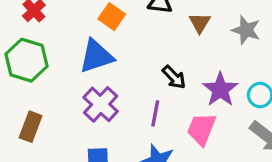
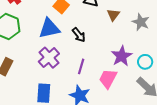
black arrow: (174, 77) -> (79, 35), moved

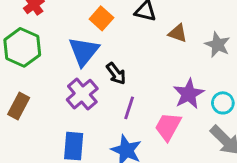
brown triangle: (113, 15) -> (178, 33), turned -48
blue triangle: (49, 28) -> (84, 51), turned -40
black arrow: (79, 35) -> (116, 74), moved

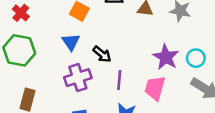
blue triangle: (84, 51) -> (71, 42), size x0.7
purple cross: (82, 94) -> (78, 78), turned 35

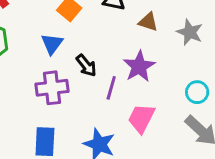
purple star: (166, 57) -> (139, 66), moved
purple line: (119, 80) -> (111, 88), moved

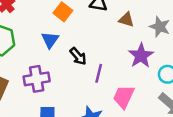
purple star: (139, 66) -> (141, 56), moved
purple cross: (52, 88) -> (37, 79), moved

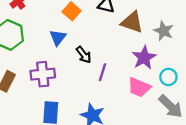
brown triangle: (126, 20) -> (132, 22), size x1.5
pink trapezoid: (124, 97) -> (139, 87), moved, turned -95

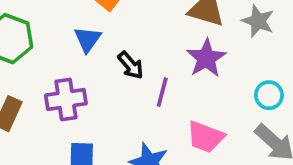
purple star: (144, 58) -> (206, 58), moved
pink trapezoid: (139, 87) -> (206, 137), moved

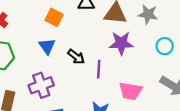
purple star: (206, 58) -> (121, 43), turned -30
cyan circle: (269, 95) -> (165, 46), moved

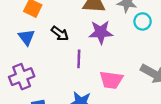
cyan circle: (165, 46) -> (143, 21), moved
black arrow: (76, 57) -> (60, 34), moved

